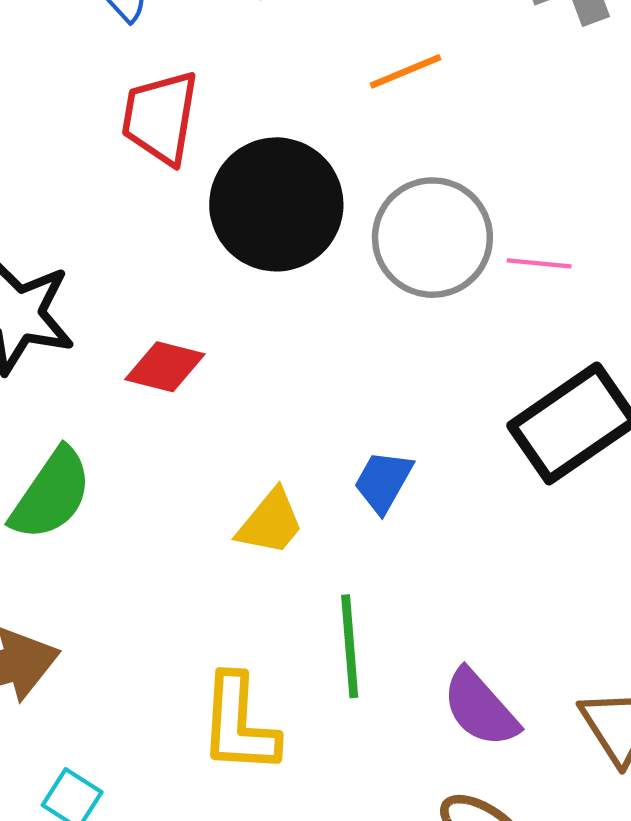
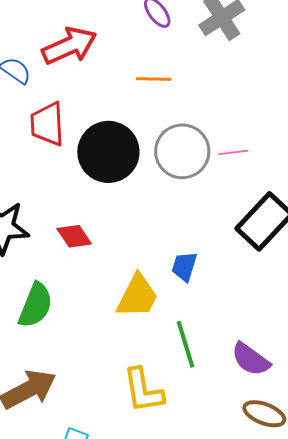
orange line: (405, 71) -> (154, 79), turned 36
red diamond: (165, 367) -> (74, 236), turned 54
yellow trapezoid: (270, 522) -> (137, 296), size x1.4

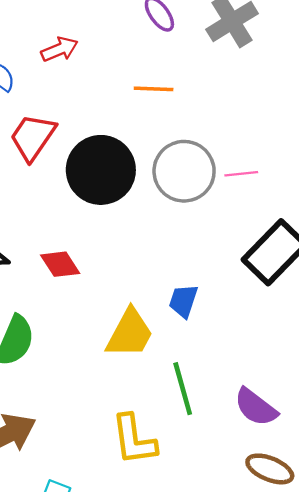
red arrow: (69, 46) -> (60, 49), size x0.6
red trapezoid: (47, 124) -> (33, 137), turned 36

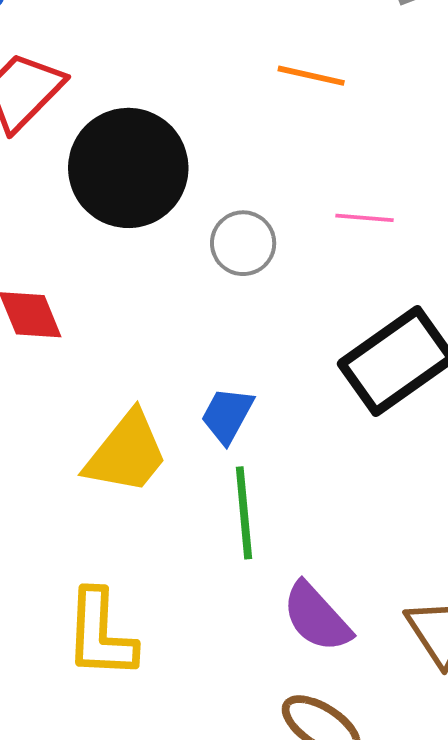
orange line: (154, 89) -> (311, 76), moved
gray circle: (184, 171) -> (243, 243), moved, size x0.6
green line: (183, 389) -> (244, 513), moved

